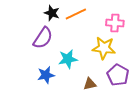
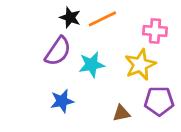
yellow star: (104, 48) -> (140, 65), turned -30
cyan star: (68, 59) -> (92, 65), moved
purple pentagon: (118, 75) -> (159, 101), turned -30

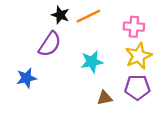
cyan star: (92, 65) -> (92, 62), moved
yellow star: (140, 65) -> (139, 56), moved
blue star: (62, 101) -> (26, 78), moved

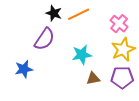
pink cross: (134, 27) -> (119, 24), turned 36
brown triangle: (105, 98) -> (93, 78), moved

